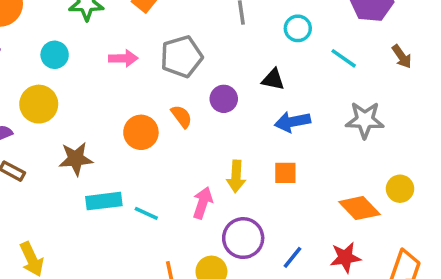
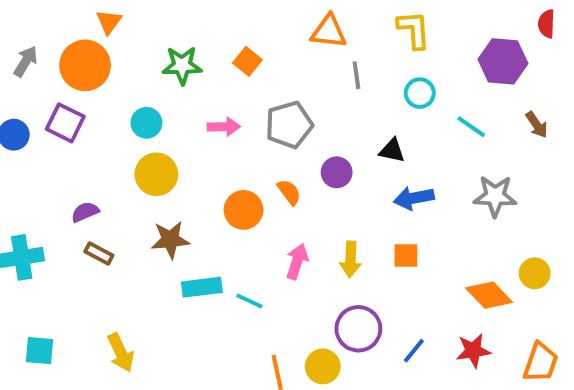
yellow circle: (39, 104) -> (156, 174), moved
pink arrow: (203, 203) -> (297, 261), moved

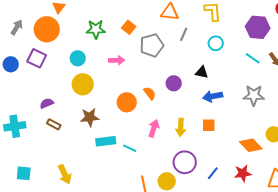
gray line: (356, 75) -> (184, 34), turned 32
gray pentagon: (289, 125) -> (152, 45), moved
cyan line: (471, 127) -> (253, 58), moved

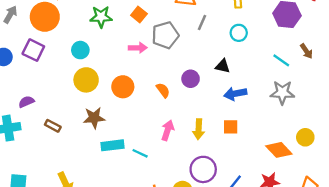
cyan line: (253, 58) -> (281, 60), moved
pink arrow: (117, 60) -> (138, 48), moved
orange circle: (127, 102) -> (123, 87), moved
purple semicircle: (47, 103) -> (26, 102), moved

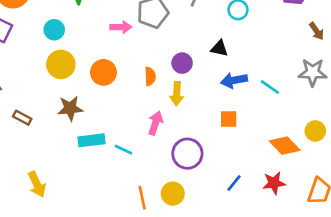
cyan line: (281, 60) -> (270, 87), moved
orange semicircle: (163, 90) -> (150, 76), turned 35
gray star: (282, 93) -> (313, 72), moved
yellow arrow: (199, 129) -> (177, 94), moved
purple circle: (203, 169) -> (187, 154), moved

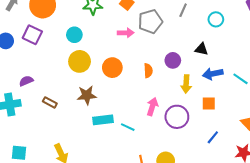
yellow arrow: (177, 94) -> (186, 84), moved
purple circle: (187, 154) -> (177, 117), moved
blue line: (234, 183) -> (213, 137), moved

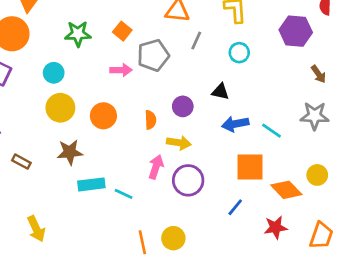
yellow arrow: (186, 84) -> (179, 143), moved, turned -84
orange square: (209, 103) -> (250, 167), moved, size x1.6

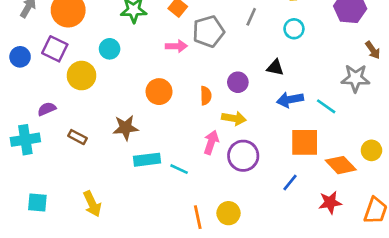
yellow circle: (60, 108) -> (82, 76), moved
gray star: (315, 116) -> (355, 78), moved

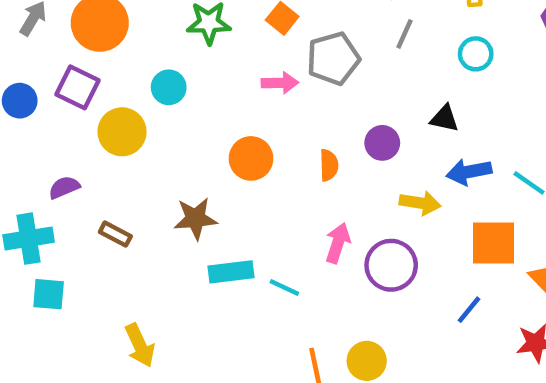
yellow arrow: (234, 118) -> (420, 203), moved
cyan square: (37, 202) -> (49, 294), moved

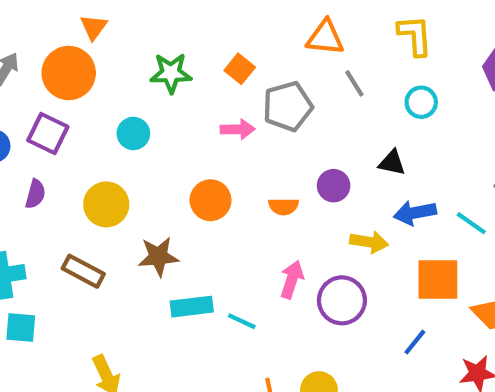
gray line: (404, 34) -> (354, 83), turned -56
yellow circle: (122, 132) -> (106, 204), moved
orange semicircle: (329, 165) -> (284, 206), turned 92
purple semicircle: (64, 187) -> (35, 194), moved, turned 128
brown rectangle: (115, 234) -> (83, 271), size x1.4

